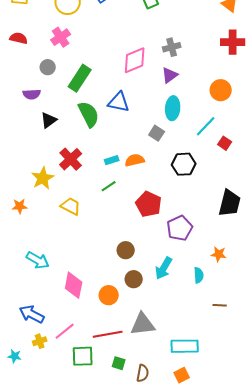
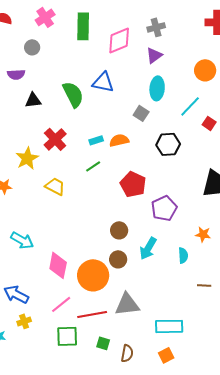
green rectangle: (80, 78) -> (83, 26), moved, turned -32
black triangle: (49, 120) -> (33, 100), turned 30
brown circle: (126, 250) -> (119, 230), moved
orange circle: (109, 295) -> (93, 275), size x1.6
pink line: (65, 331) -> (61, 304), moved

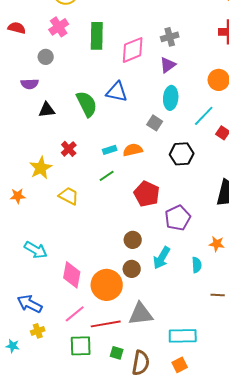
red cross: (55, 139) -> (69, 149), size x0.7
brown semicircle: (127, 353) -> (141, 363), size x1.4

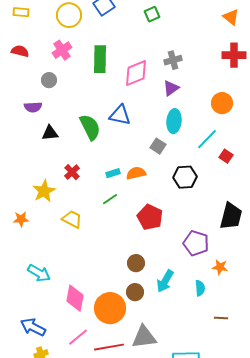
purple pentagon: (178, 218) -> (196, 243), moved, turned -30

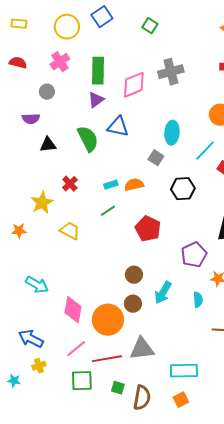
green square: (152, 14) -> (150, 26), turned -35
gray cross: (173, 60) -> (171, 72), size x1.4
purple triangle: (171, 88) -> (96, 100), moved
purple pentagon: (196, 243) -> (194, 255), turned 30

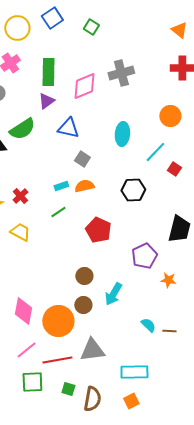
green square: (150, 26) -> (91, 27), moved
green semicircle: (88, 139) -> (22, 129), moved, turned 84
gray square: (156, 158) -> (82, 159), moved
red cross: (70, 184) -> (20, 196), moved
cyan semicircle: (198, 300) -> (148, 325), moved, turned -42

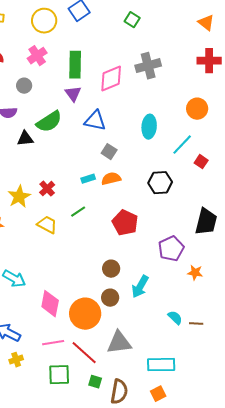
green square: (91, 27) -> (132, 20), moved
purple triangle: (46, 101) -> (73, 94), turned -30
green line: (58, 212) -> (78, 212), moved
pink line: (26, 350) -> (53, 343), turned 30
red line: (57, 360) -> (84, 353), turned 52

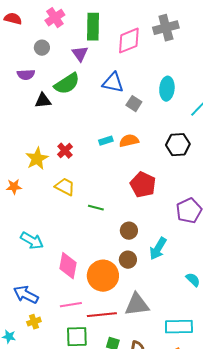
purple triangle: (73, 94) -> (80, 54), moved
gray square: (109, 152) -> (134, 104), moved
green line: (78, 212) -> (96, 208), moved, turned 49
red line: (84, 353) -> (102, 315), turned -48

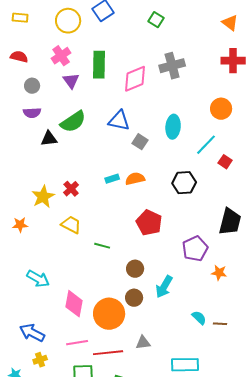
gray circle: (42, 48) -> (32, 86), moved
purple triangle: (80, 54) -> (71, 81), moved
gray triangle: (137, 305) -> (143, 343), size x0.6

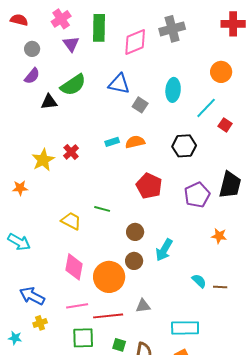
purple semicircle: (32, 113) -> (32, 76), turned -48
yellow trapezoid: (71, 225) -> (71, 221), moved
purple pentagon: (195, 249) -> (197, 195), moved
cyan arrow: (38, 279) -> (19, 242), moved

